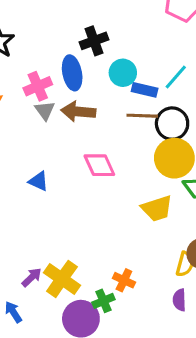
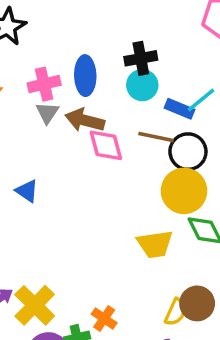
black cross: (94, 41) -> (141, 58), moved
blue rectangle: (145, 90) -> (180, 109), moved
pink diamond: (99, 165) -> (106, 145), moved

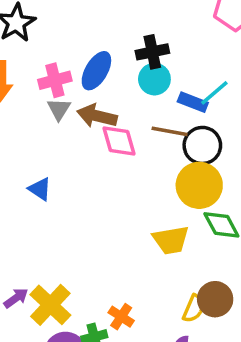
blue ellipse: (85, 76) -> (96, 71), turned 33

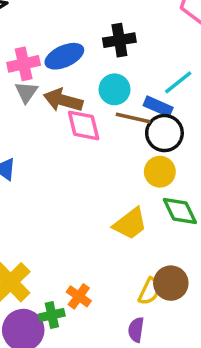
blue ellipse: (96, 71) -> (64, 56), turned 33
cyan circle: (154, 79) -> (115, 89), moved
blue rectangle: (193, 102) -> (158, 106), moved
yellow circle: (199, 185) -> (160, 172), size x0.7
yellow trapezoid: (171, 240) -> (130, 224), turned -30

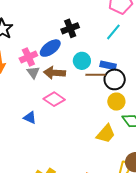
black cross: (119, 40) -> (70, 28), moved
cyan line: (178, 82) -> (113, 32), moved
pink diamond: (84, 125) -> (54, 99), moved, turned -30

